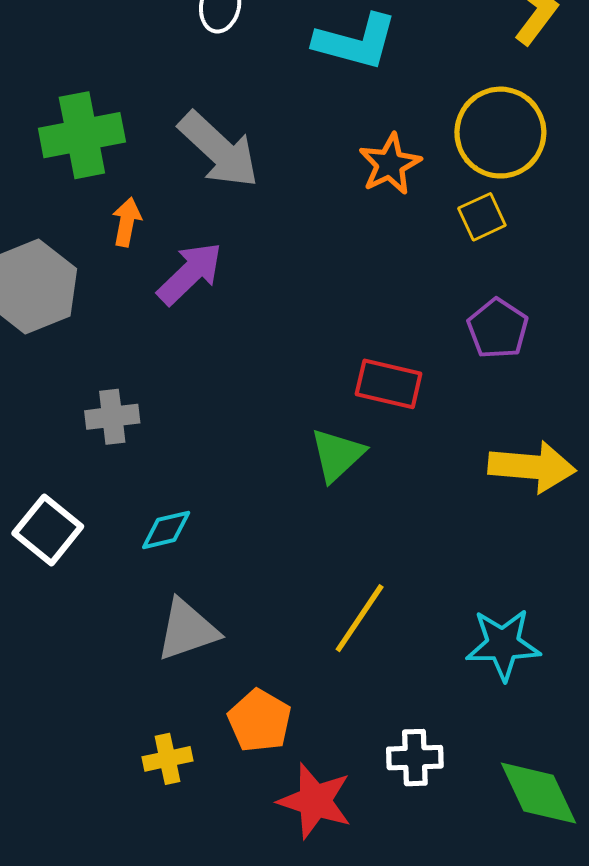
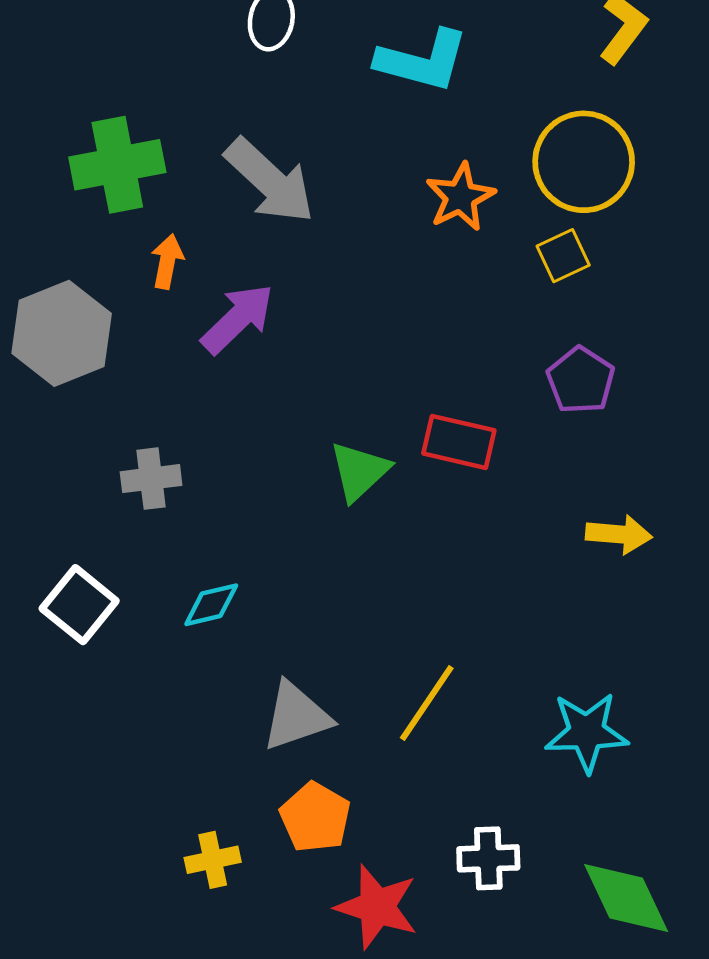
green triangle: (337, 455) -> (359, 471), moved
yellow arrow: (532, 467) -> (619, 534), size x0.7
gray triangle: (187, 630) -> (296, 716), moved

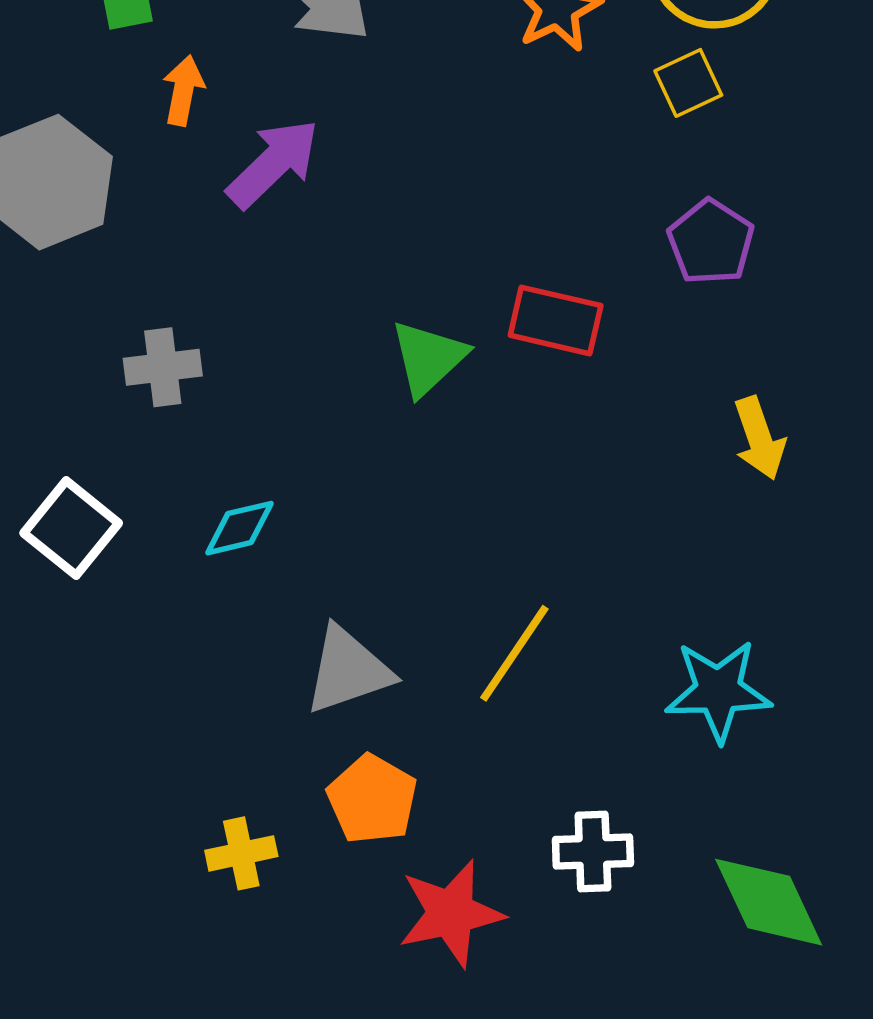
yellow arrow: (619, 534) -> (759, 438), turned 66
red star: (377, 907) -> (451, 913), turned -30

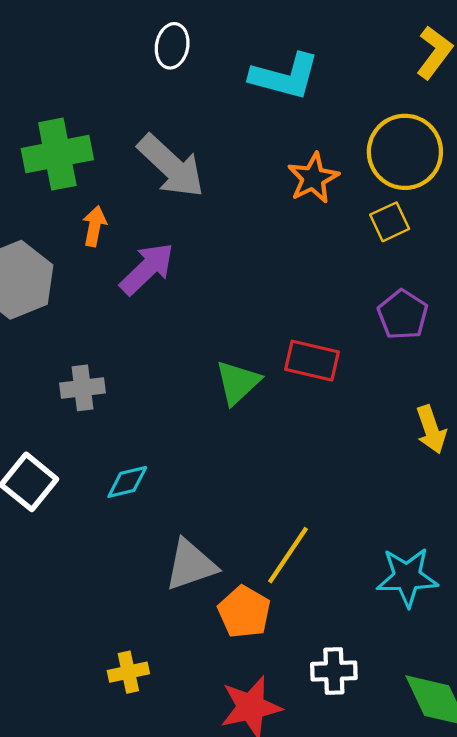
orange pentagon: (372, 799) -> (244, 612), moved

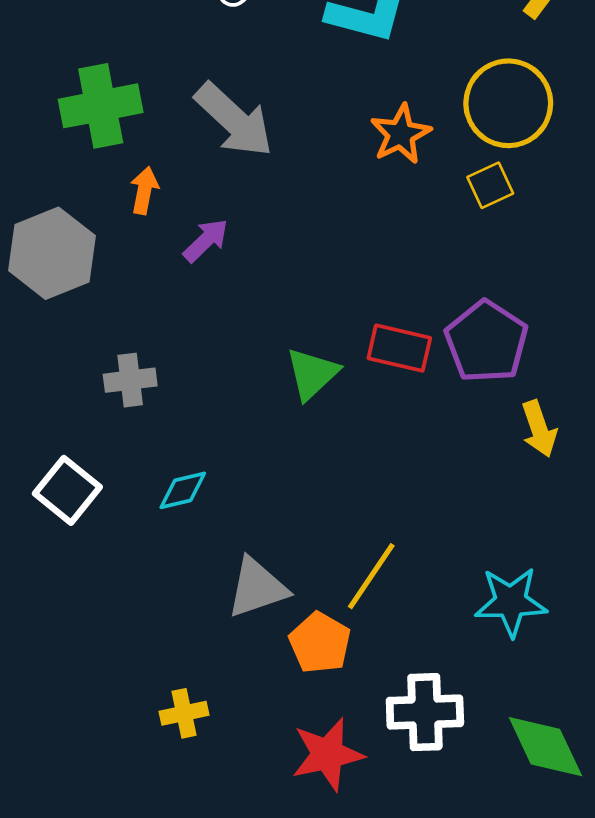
purple arrow: (147, 269) -> (206, 240), size x0.7
purple pentagon: (403, 315) -> (486, 342), moved, size x1.4
white cross: (334, 671) -> (425, 712), size x1.4

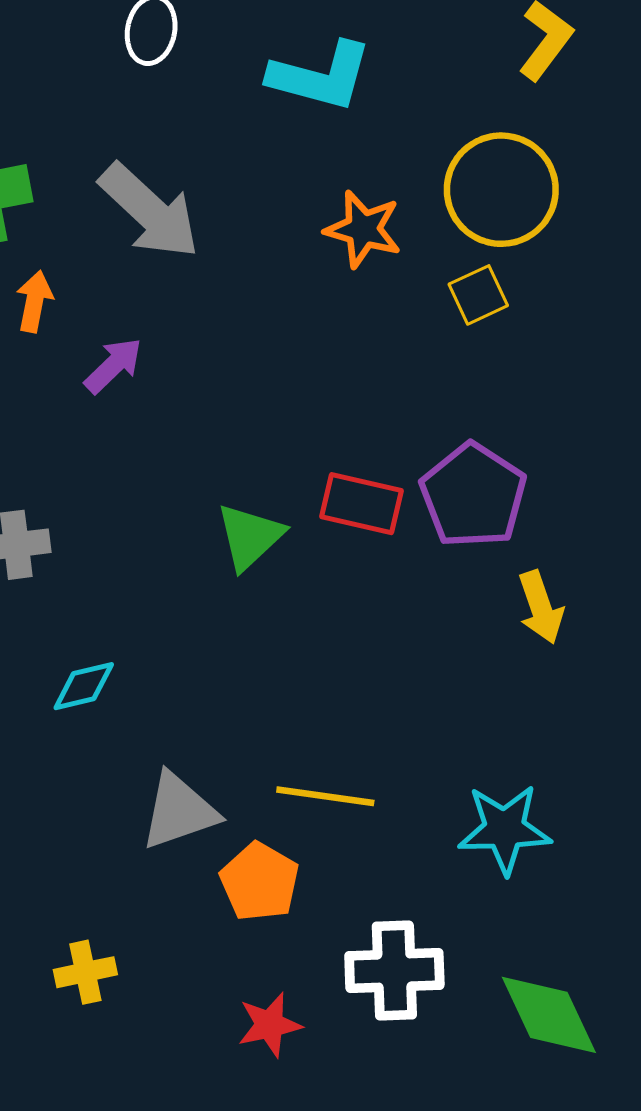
orange star: (401, 134) -> (363, 229), turned -30
yellow line: (371, 576) -> (325, 796), turned 64
red star: (328, 754) -> (269, 1025), size x0.7

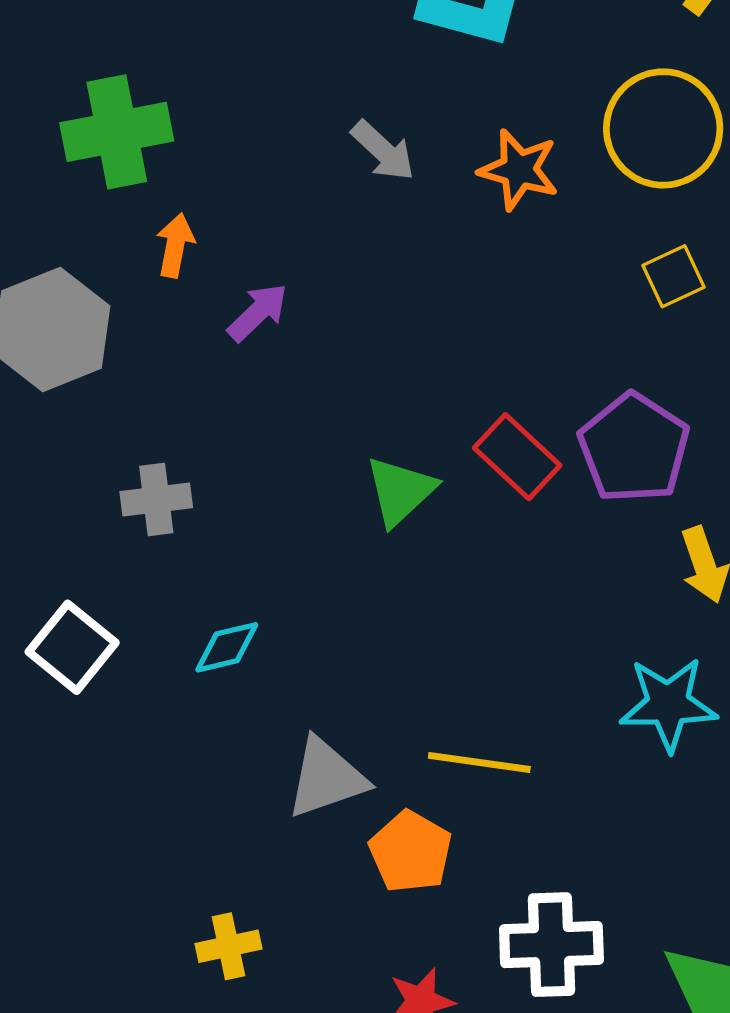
gray arrow: (149, 211) -> (383, 151), moved, size x0.6
yellow square: (478, 295) -> (673, 276), moved
red rectangle: (362, 504) -> (517, 457), turned 30
cyan star: (505, 829) -> (668, 704), moved

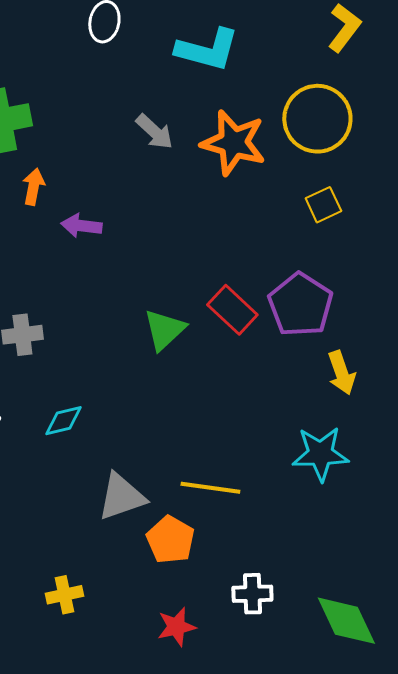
orange star: (519, 170) -> (233, 143), size x1.4
purple arrow: (258, 312) -> (81, 226), turned -129
white cross: (551, 945) -> (252, 594), size x0.7

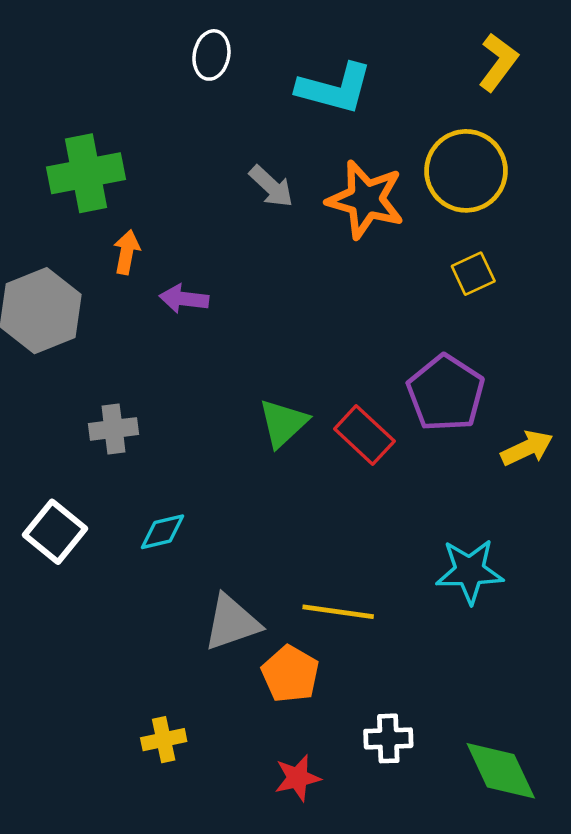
red rectangle: (232, 310) -> (364, 435), moved
yellow arrow: (341, 373) -> (527, 448), moved, turned -96

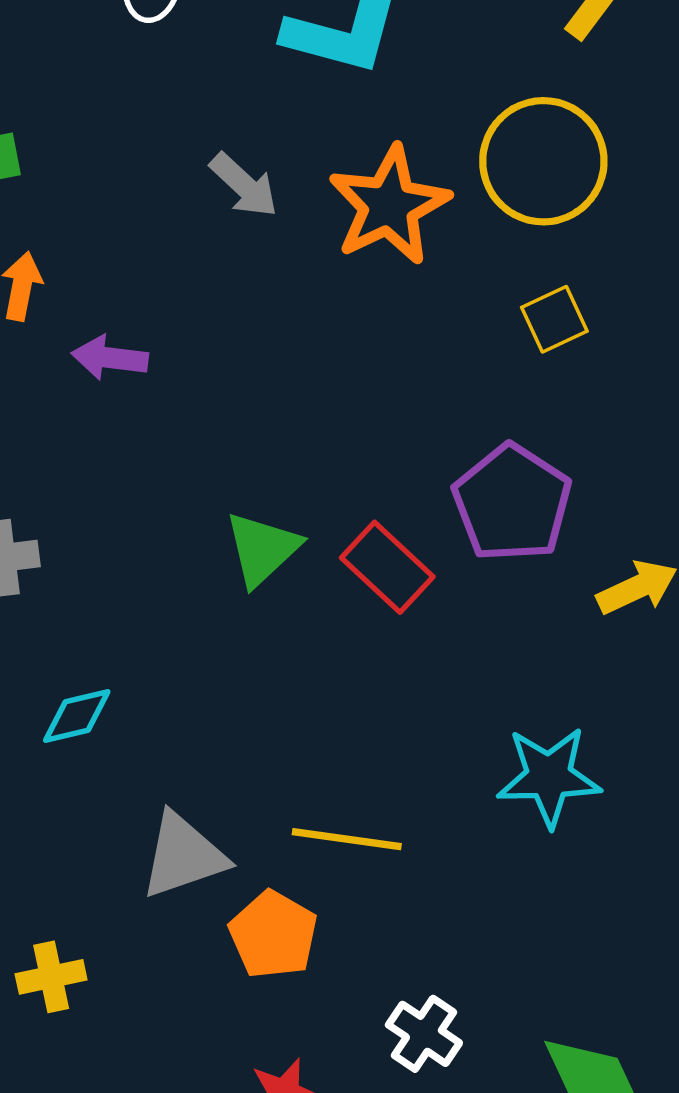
orange star: (366, 200) -> (389, 205), turned 30
white cross: (388, 738) -> (424, 1034), turned 36
yellow cross: (164, 740) -> (51, 977), moved

